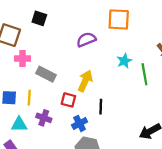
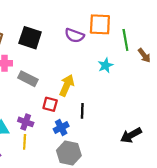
black square: (39, 18) -> (30, 38), moved, size x1.5
purple semicircle: (86, 40) -> (74, 35), moved, turned -138
green line: (144, 74) -> (125, 40), moved
yellow line: (29, 98) -> (25, 142), moved

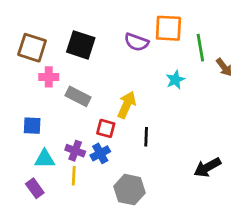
blue cross: (61, 128) -> (100, 153), moved

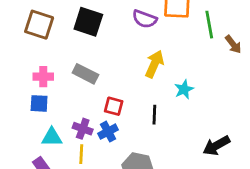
pink cross: (49, 77) -> (43, 77), moved
cyan star: (175, 80) -> (184, 89), moved
yellow arrow: (127, 105) -> (154, 64), moved

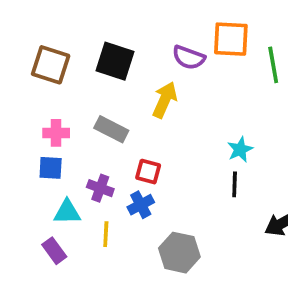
yellow arrow: (154, 64) -> (165, 100), moved
black line: (154, 115) -> (235, 184), moved
purple cross: (83, 129) -> (100, 188), moved

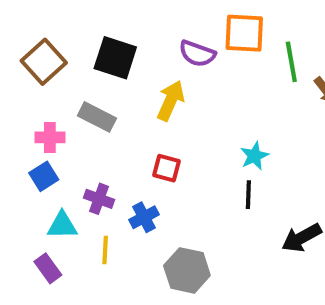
brown square: (51, 65) -> (44, 62), turned 30
gray rectangle: (111, 129) -> (97, 117), moved
blue square: (51, 168) -> (44, 176), turned -35
red square: (148, 172) -> (167, 168), moved

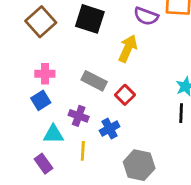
gray rectangle: (97, 117) -> (94, 81), moved
red square: (167, 168) -> (125, 95), turned 30

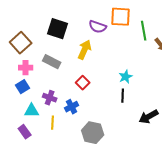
brown square: (41, 22) -> (21, 43), moved
gray rectangle: (94, 81) -> (52, 62), moved

